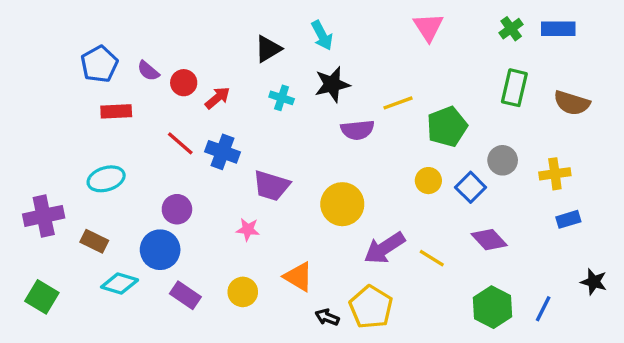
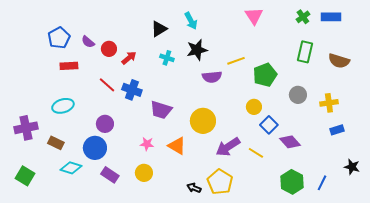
blue square: (471, 187) -> (269, 125), moved
pink star: (248, 229) -> (147, 144), moved
orange triangle: (298, 277) -> (177, 146), moved

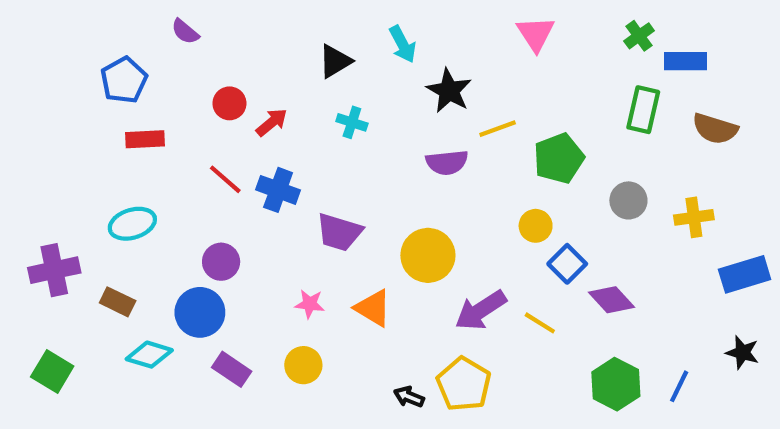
blue rectangle: (331, 17) -> (685, 61), moved
purple semicircle: (88, 42) -> (185, 32), moved
black star: (197, 50) -> (449, 91), moved, turned -30
blue rectangle: (337, 130) -> (745, 274), moved, size x1.6

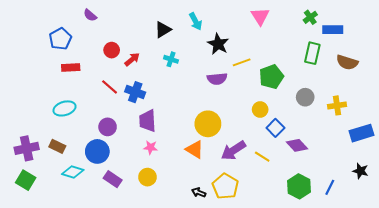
purple trapezoid: (339, 232) -> (147, 121), moved, turned 70
purple cross: (54, 270) -> (27, 148), moved
orange triangle: (373, 308) -> (195, 149), moved

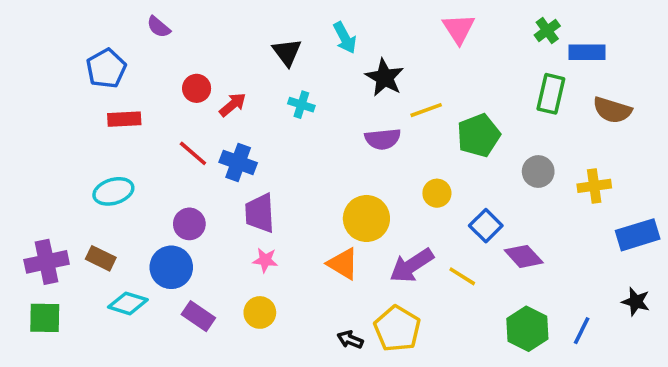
black triangle: (163, 30) -> (287, 52), turned -36
yellow circle: (260, 109) -> (437, 193), moved
green square: (26, 180) -> (45, 318), turned -30

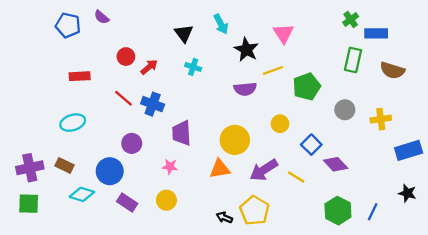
pink triangle: (459, 29) -> (283, 33), moved
blue pentagon: (106, 68) -> (68, 25), moved, turned -30
purple trapezoid: (260, 213) -> (182, 133), moved
purple circle: (189, 224) -> (132, 143), moved
orange triangle: (343, 264) -> (220, 169), turned -40

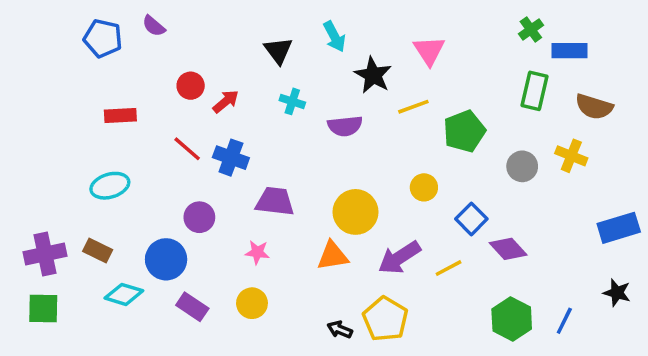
purple semicircle: (245, 89) -> (345, 126), moved
yellow cross: (381, 119) -> (571, 156), moved, turned 30
purple trapezoid: (182, 133) -> (275, 201), turned 100
yellow line: (296, 177) -> (448, 268), turned -60

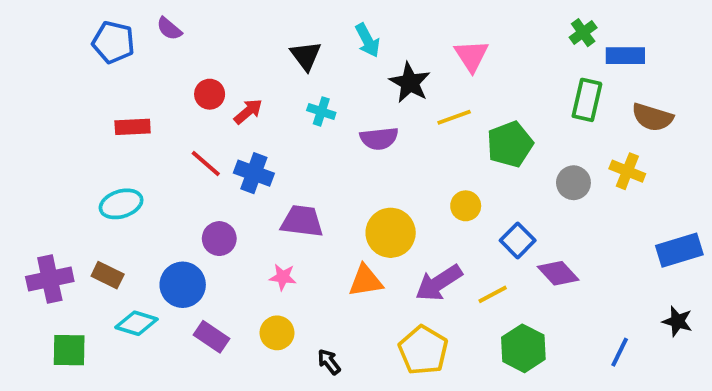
green square: (43, 308) -> (69, 350), moved
green hexagon: (512, 319) -> (523, 348), moved
black arrow: (340, 330) -> (329, 362), moved, turned 30

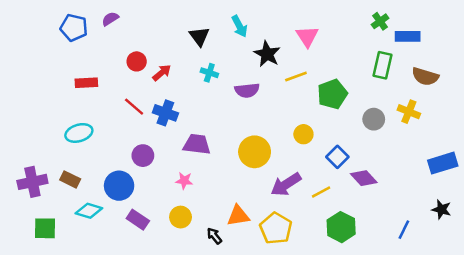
purple semicircle: (169, 29) -> (110, 19), turned 108
orange triangle: (366, 281) -> (238, 216), moved

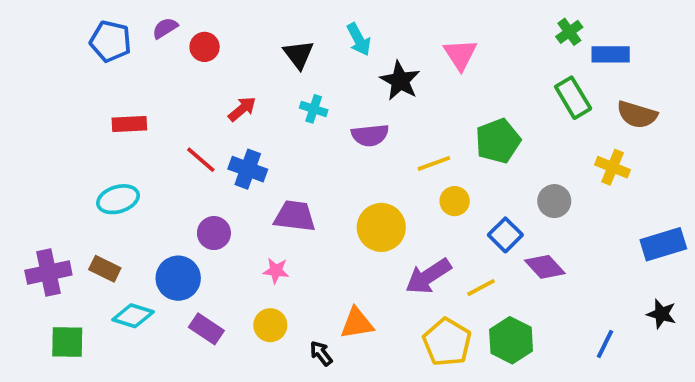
red circle: (137, 61) -> (205, 47), moved
green rectangle: (383, 65) -> (573, 98), turned -44
yellow line: (296, 77) -> (434, 163), moved
gray circle: (374, 119) -> (554, 201), moved
yellow pentagon: (276, 228) -> (447, 342), moved

